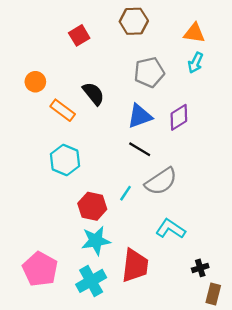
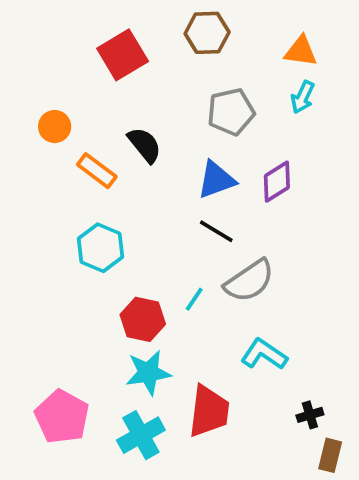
red square: (79, 35) -> (123, 55), size x1.5

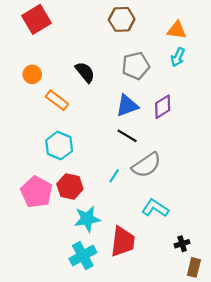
red square: (123, 55) -> (36, 19), moved
black semicircle: (145, 145) -> (85, 72), moved
red hexagon: (143, 319) -> (70, 187), moved
pink pentagon: (62, 417) -> (36, 192), moved

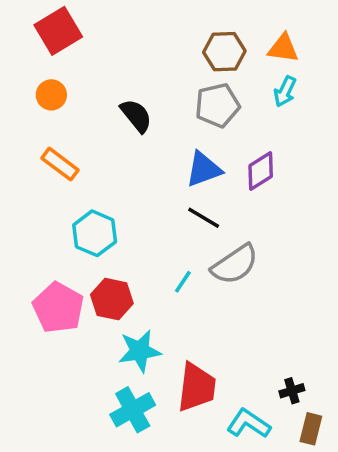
brown hexagon: (122, 19) -> (224, 52), moved
orange circle: (32, 74) -> (51, 95), moved
orange rectangle: (57, 100) -> (60, 164), moved
cyan L-shape: (155, 208) -> (249, 424), moved

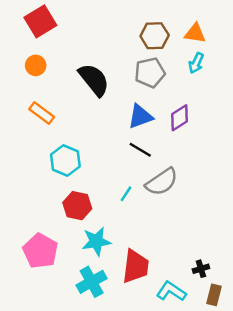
black semicircle: (136, 116) -> (94, 80), size x1.4
pink pentagon: (58, 308) -> (40, 251), moved

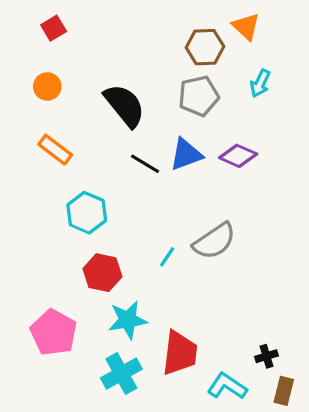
red square: (40, 21) -> (54, 28), size x0.6
orange triangle: (195, 33) -> (246, 27), moved, turned 35
purple diamond: (180, 118) -> (238, 156), turned 56
black line: (140, 150) -> (145, 164), moved

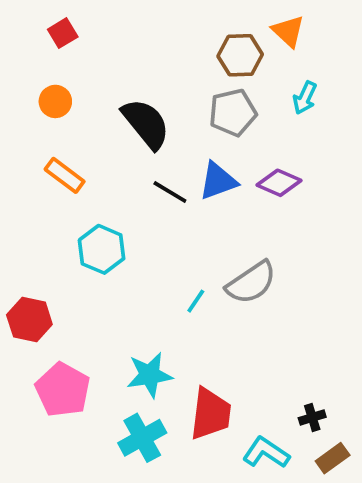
red hexagon: (102, 273) -> (29, 320), moved
brown rectangle: (284, 391) -> (333, 458), turned 40

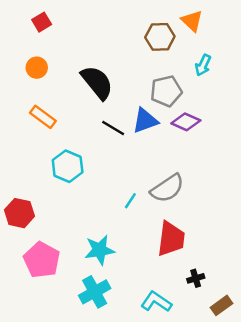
gray pentagon: (233, 113) -> (166, 91), moved
red trapezoid: (211, 414) -> (171, 239), moved
black cross: (312, 417) -> (196, 278), moved
cyan L-shape: (266, 453) -> (156, 302), moved

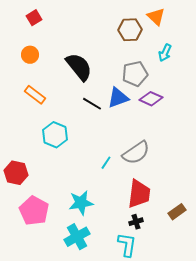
black cross: (196, 278) -> (136, 222), moved
cyan L-shape: (156, 302) -> (127, 245), turned 65
brown rectangle: (222, 305) -> (177, 212), moved

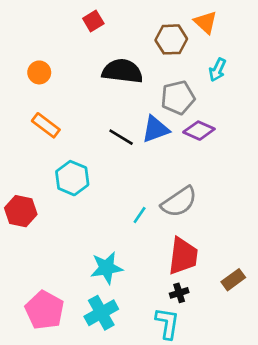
red square: (34, 18) -> (93, 21), moved
black semicircle: (79, 67) -> (122, 71), moved, turned -44
red hexagon: (16, 173) -> (21, 211), moved
pink pentagon: (34, 211) -> (45, 310), moved

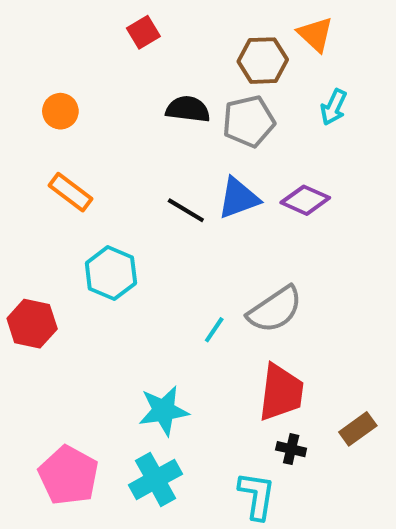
black semicircle: (122, 71) -> (188, 109), size x0.7
gray pentagon: (178, 98) -> (249, 121), moved
black cross: (179, 293) -> (291, 449), moved, turned 30

